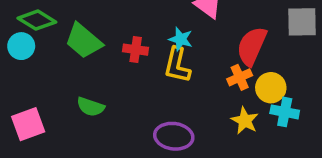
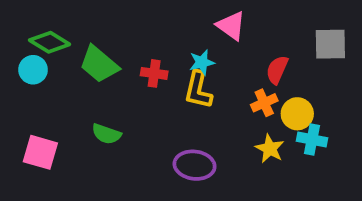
cyan star: (181, 39) -> (202, 62), turned -30
red semicircle: (252, 46) -> (277, 70), size x0.7
pink square: (28, 124) -> (40, 152), turned 36

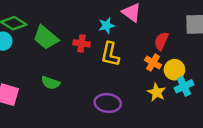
cyan star: (202, 62) -> (107, 26), moved
orange cross: (264, 103) -> (153, 63), turned -35
cyan cross: (312, 139) -> (184, 86), turned -36

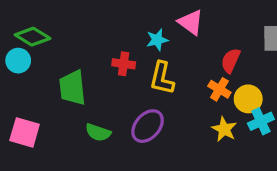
green trapezoid: (46, 37) -> (72, 88), moved, turned 44
green semicircle: (51, 83) -> (98, 132), moved
purple ellipse: (108, 103) -> (148, 126), moved, turned -55

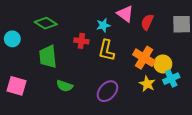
green diamond: (33, 37) -> (46, 23), moved
red semicircle: (231, 61) -> (147, 22), moved
orange cross: (219, 89) -> (144, 58), size x1.5
purple ellipse: (148, 126) -> (107, 91), moved

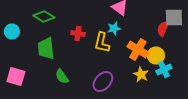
red semicircle: (147, 22) -> (163, 28), moved
cyan star: (103, 25) -> (114, 28), moved
green semicircle: (65, 86) -> (62, 76), turned 35

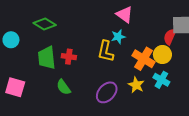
red cross: (78, 34) -> (69, 57), moved
yellow circle: (156, 56) -> (162, 55), moved
cyan cross: (164, 70) -> (161, 80), moved, turned -35
yellow star: (141, 74) -> (136, 85), moved

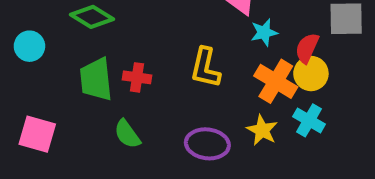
cyan star: (118, 37) -> (264, 32), moved
red semicircle: (170, 37) -> (307, 48), moved
purple ellipse: (107, 92) -> (207, 144), turned 55

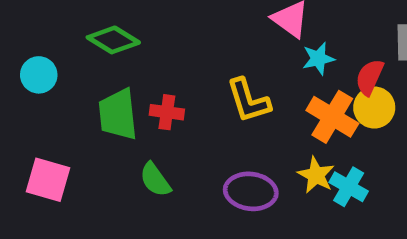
yellow L-shape: (205, 68) -> (248, 101), turned -30
cyan cross: (309, 120) -> (349, 187), moved

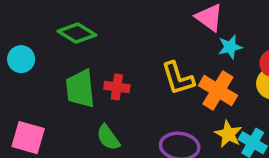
orange cross: (332, 117) -> (218, 90), moved

